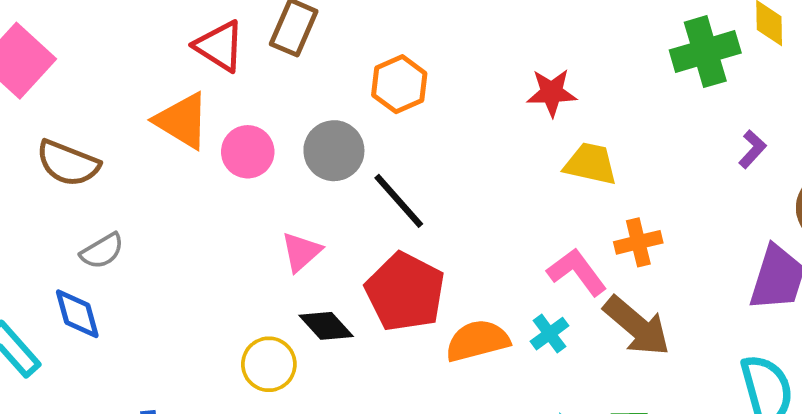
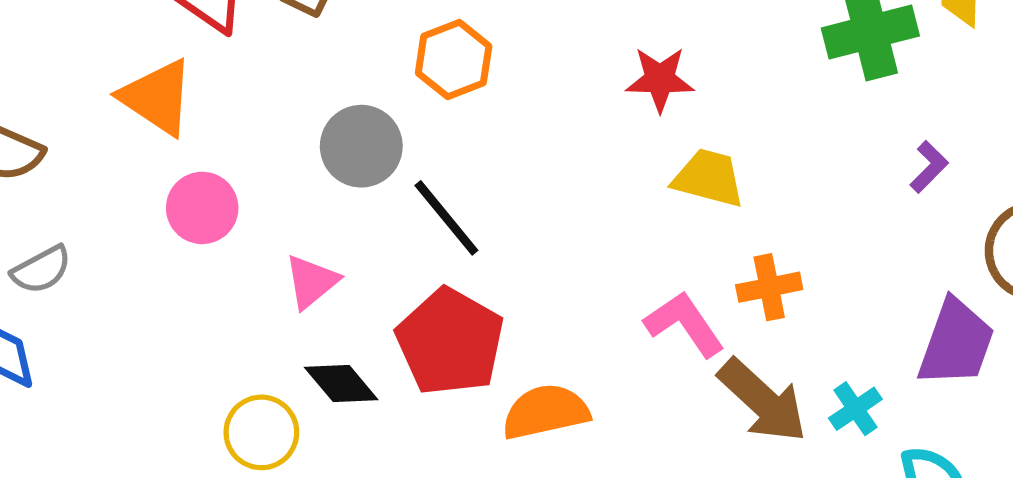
pink circle: (248, 152) -> (202, 208), moved
cyan cross: (550, 334) -> (855, 409), moved

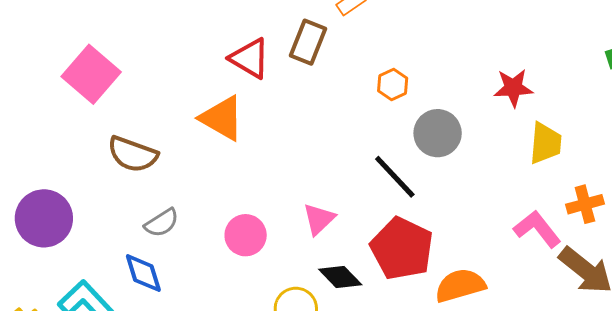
orange hexagon: (454, 60) -> (393, 84), size x0.7
gray circle: (361, 146) -> (438, 133), moved
yellow trapezoid: (709, 178) -> (545, 143), turned 84
pink circle: (202, 208) -> (246, 235), moved

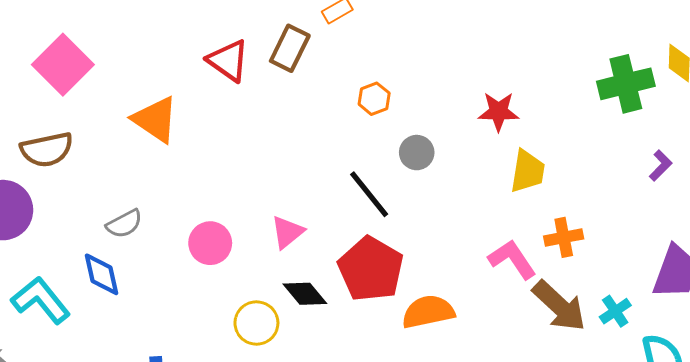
orange triangle: (222, 118) -> (155, 119), moved
gray circle: (438, 133) -> (417, 153), size x0.7
brown semicircle: (133, 154) -> (47, 150), moved, turned -36

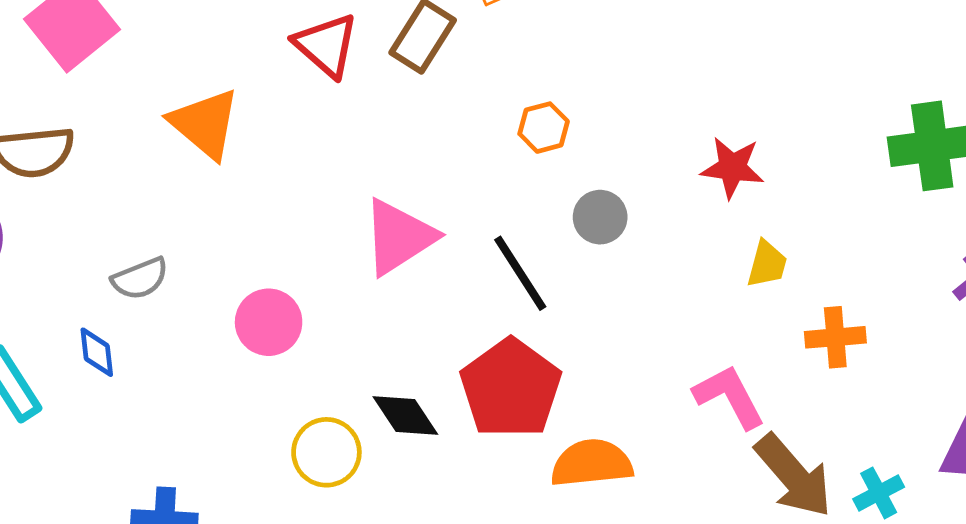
yellow trapezoid: (527, 171) -> (767, 264), size x0.7
pink triangle: (287, 232) -> (399, 237), moved, size x1.5
orange cross: (564, 237) -> (835, 337), moved
blue diamond: (102, 274) -> (97, 352), size x0.7

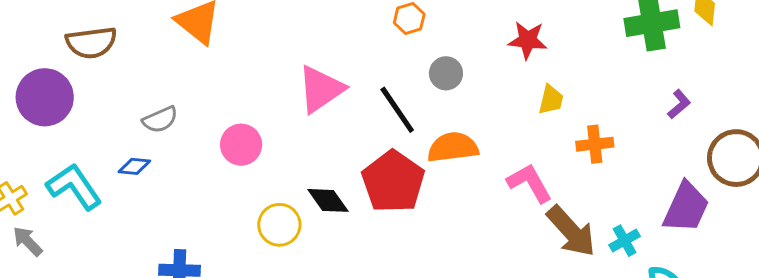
blue diamond: (97, 352) -> (134, 166), turned -76
orange semicircle: (592, 463) -> (453, 147), moved

